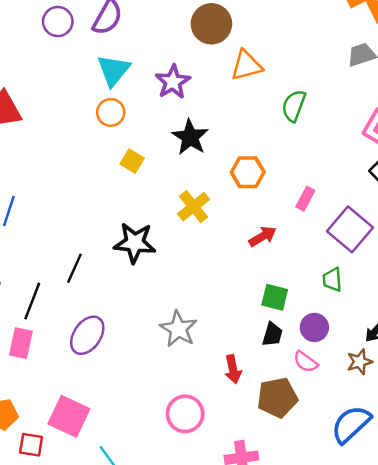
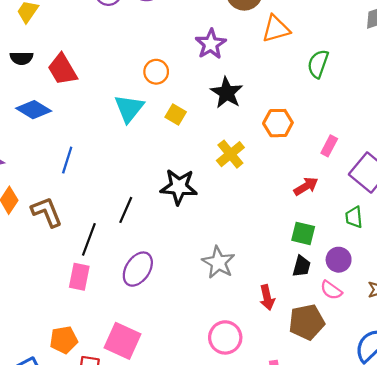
cyan triangle: (114, 70) -> (129, 108), moved
red arrow: (263, 236) -> (306, 186), moved

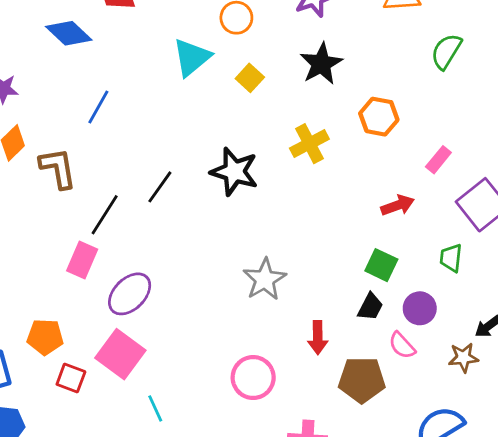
purple ellipse: (138, 269) -> (130, 294), moved

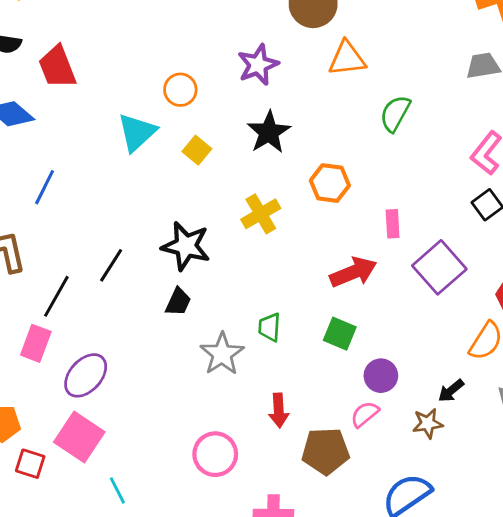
pink rectangle: (438, 160) -> (393, 224), turned -40
red arrow: (398, 205) -> (353, 272), size x1.4
green trapezoid: (451, 258) -> (270, 327), moved
black trapezoid: (370, 307) -> (178, 302), moved
pink semicircle: (402, 345) -> (365, 414), turned 96

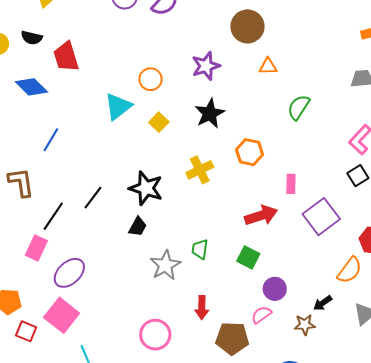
orange triangle: (347, 59) -> (268, 66), size x0.7

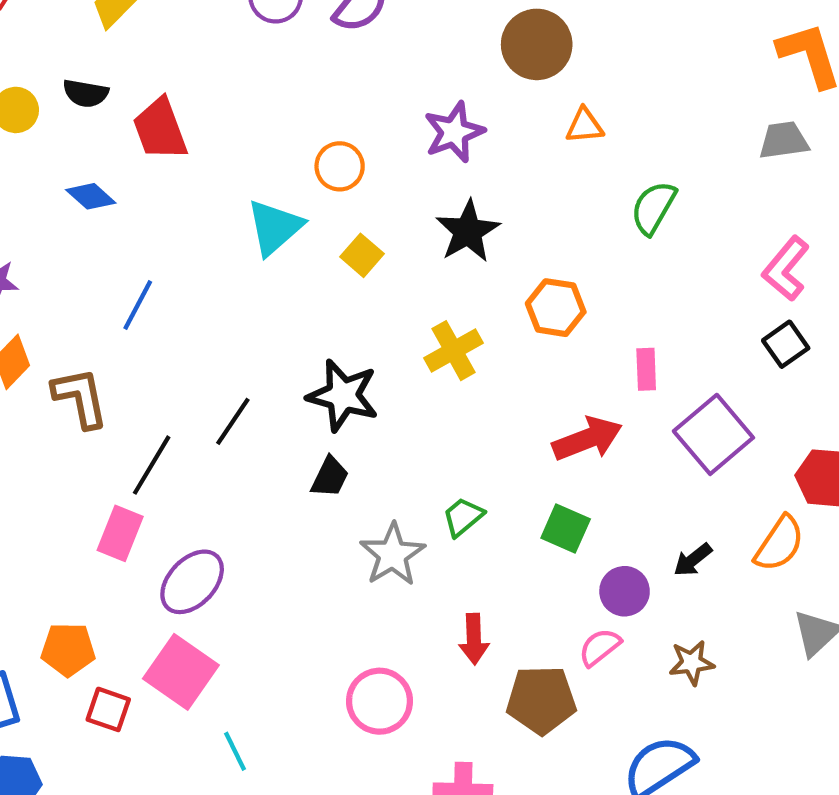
blue diamond: (31, 87) -> (91, 196), size x0.7
green trapezoid: (200, 249) -> (463, 517), turned 45
black arrow: (323, 303) -> (693, 560), moved

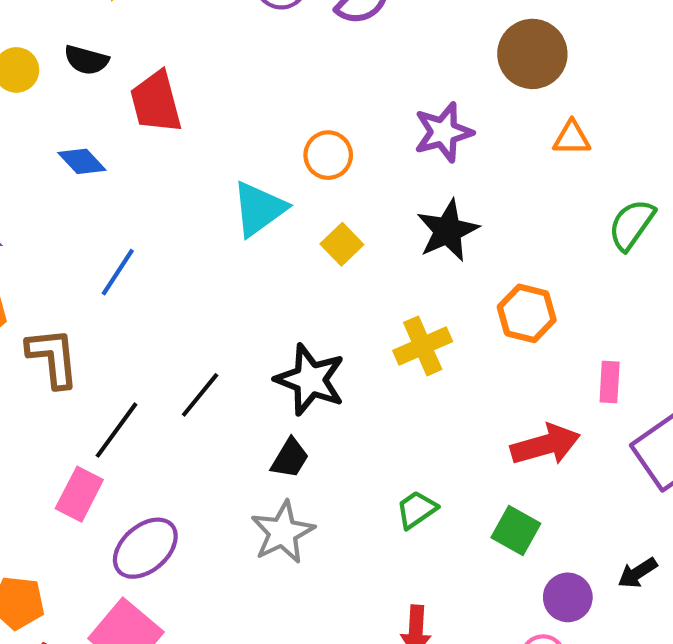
gray star: (393, 555) -> (283, 532), moved

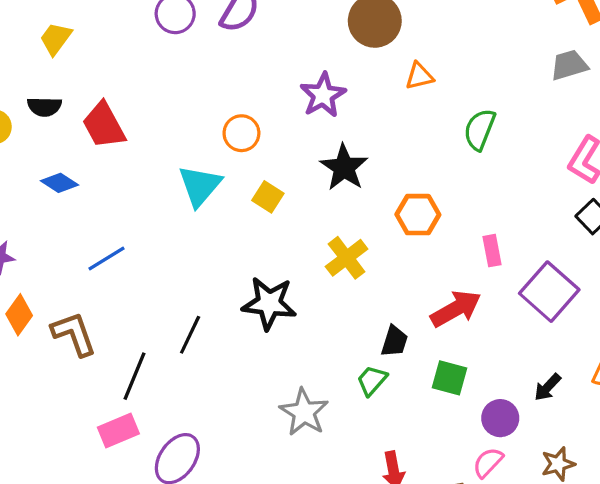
blue line: (118, 272) -> (107, 259), turned 39
black trapezoid: (290, 458) -> (394, 341), moved
pink rectangle: (79, 494) -> (118, 430), turned 54
gray star: (283, 532) -> (304, 412), moved

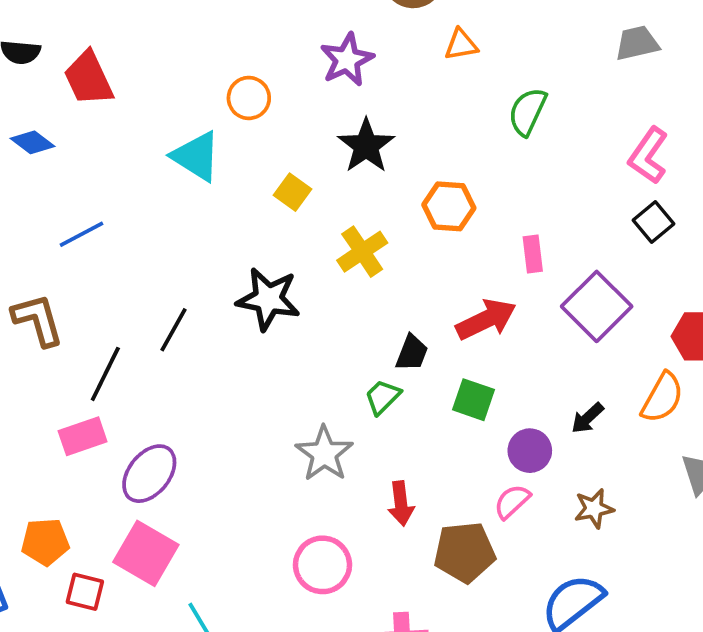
cyan triangle: (200, 186) -> (196, 156), turned -42
yellow square: (268, 197) -> (293, 192), moved
gray star: (304, 412) -> (324, 454), moved

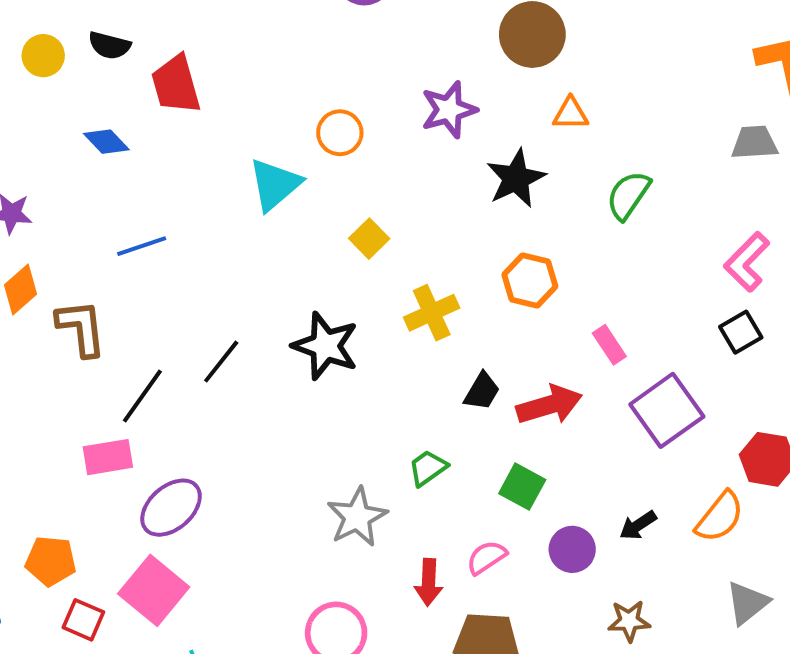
black star: (366, 146) -> (516, 178), moved
cyan triangle: (196, 156) -> (275, 184), turned 38
pink rectangle: (533, 254) -> (609, 345), turned -36
black trapezoid: (412, 353) -> (482, 391), moved
pink semicircle: (512, 502) -> (487, 557), moved

